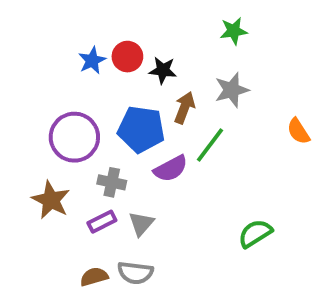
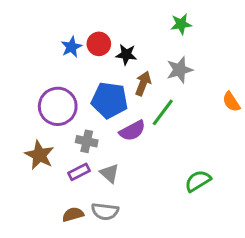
gray triangle: (141, 224) -> (109, 173), turned -30

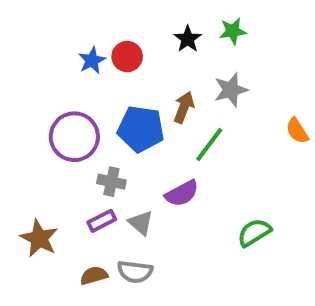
black star: (126, 55) -> (188, 39), moved, turned 30
purple semicircle: (132, 131) -> (182, 193), moved
brown star: (39, 155) -> (39, 238), moved

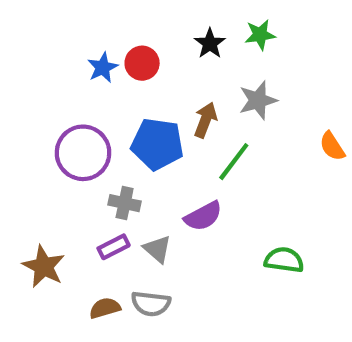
green semicircle: (254, 233) -> (284, 260), turned 40

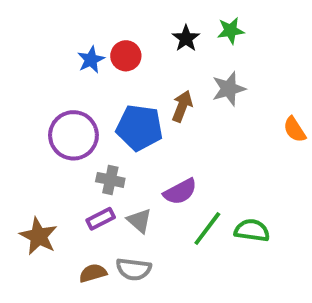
green line: (234, 162) -> (207, 228), moved

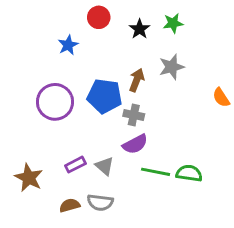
red circle: (126, 56) -> (99, 17), moved
gray cross: (110, 180) -> (134, 115), moved
green line: (207, 228) -> (156, 172), turned 64

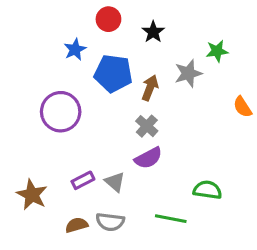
green star: (173, 23) -> (217, 51), moved
blue pentagon: (105, 96) -> (113, 73), moved
gray cross: (134, 115) -> (147, 126), turned 30
green line: (156, 172) -> (171, 219), moved

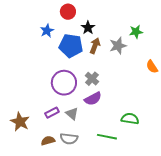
black star: (153, 32) -> (88, 28), moved
brown arrow: (150, 88) -> (95, 46), moved
purple circle: (61, 112) -> (64, 83), moved

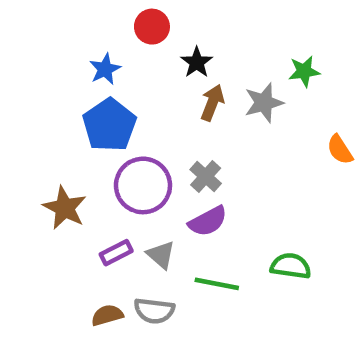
blue pentagon: (71, 46) -> (109, 125), moved, turned 30
brown star: (20, 122) -> (65, 208), moved
green line: (107, 137) -> (217, 284), moved

